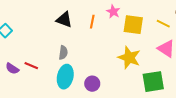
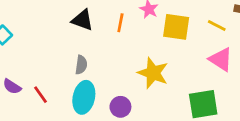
yellow star: (129, 58) -> (153, 73), moved
red line: (31, 66) -> (40, 95), moved, turned 32

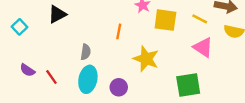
black triangle: (83, 20) -> (57, 14), moved, turned -48
orange line: (120, 23) -> (119, 31), moved

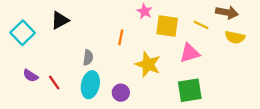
cyan square: (20, 27) -> (23, 33), size x1.5
pink triangle: (203, 47) -> (190, 53), moved, turned -50

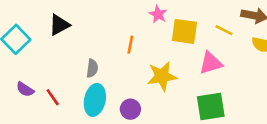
yellow star: (148, 64) -> (162, 76), turned -30

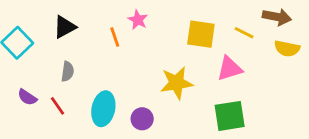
pink star: (158, 14) -> (138, 20), moved
orange line: (130, 45) -> (115, 37), moved, turned -30
gray semicircle: (92, 68) -> (67, 71), moved

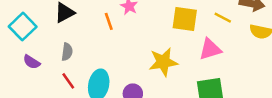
purple semicircle: (27, 97) -> (32, 62), moved
red line: (57, 106) -> (68, 81), moved

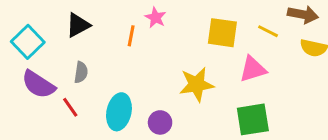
orange line: (109, 21) -> (131, 36), turned 30
purple semicircle: (32, 62) -> (38, 84), size x1.6
red line: (68, 81) -> (70, 107), moved

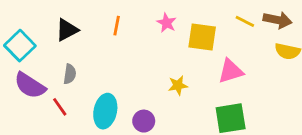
pink star: (155, 18) -> (167, 23), moved
yellow line: (268, 31) -> (245, 21), moved
orange line: (131, 36) -> (117, 26), moved
yellow star: (197, 84) -> (178, 85), size x0.6

